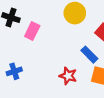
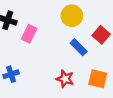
blue rectangle: (89, 55) -> (79, 47), moved

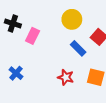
blue cross: (11, 74) -> (16, 73), turned -32

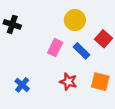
pink rectangle: (33, 36) -> (55, 48), moved
blue cross: (16, 73) -> (22, 85), moved

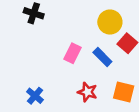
yellow circle: (75, 20) -> (110, 22), moved
black cross: (12, 24) -> (34, 13), moved

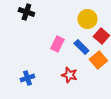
orange square: (124, 92) -> (98, 60), moved, turned 36
blue cross: (35, 96) -> (27, 78), turned 32

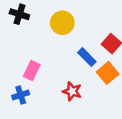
yellow circle: (87, 19) -> (62, 23), moved
pink rectangle: (57, 44) -> (32, 70), moved

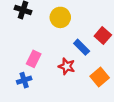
orange square: (108, 73) -> (100, 77), moved
red star: (72, 91) -> (67, 66), moved

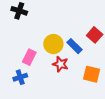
yellow circle: (60, 17) -> (53, 44), moved
orange square: (100, 77) -> (92, 74), turned -36

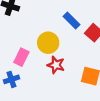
blue rectangle: (75, 46) -> (71, 20), moved

